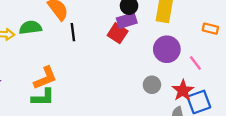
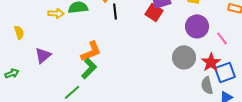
gray circle: (152, 85) -> (184, 57), size x1.5
green L-shape: (43, 97) -> (89, 68), turned -45

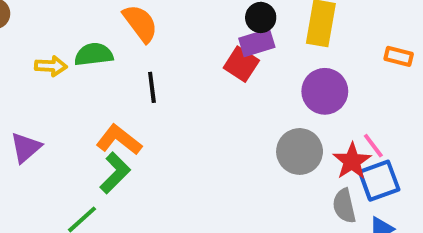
black line: (115, 11) -> (152, 87), moved
pink line: (222, 38) -> (373, 146), moved
orange L-shape: (91, 51) -> (119, 140), turned -120

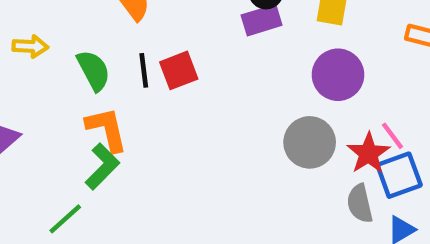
green semicircle: (94, 54) -> (94, 70), moved, turned 69
red square: (241, 64) -> (179, 70), moved, turned 36
orange L-shape: (119, 140) -> (107, 129), turned 39

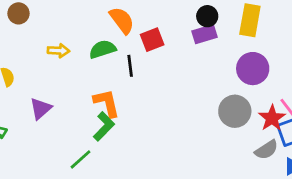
green semicircle: (94, 70) -> (103, 49), moved, turned -80
red square: (179, 70) -> (152, 40), moved
gray semicircle: (360, 203) -> (266, 150), turned -110

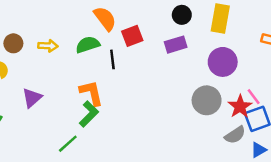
brown circle: (19, 13) -> (13, 43), moved
purple rectangle: (204, 34) -> (176, 45), moved

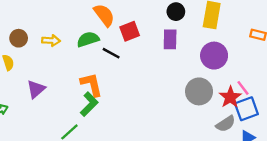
purple rectangle: (176, 45) -> (170, 39), turned -72
black line: (112, 59) -> (111, 53), turned -54

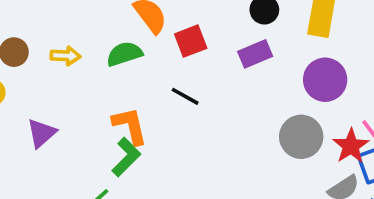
purple rectangle: (170, 39) -> (255, 54), turned 66
black line: (111, 53) -> (185, 96), moved

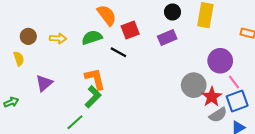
purple circle: (325, 80) -> (220, 61), moved
black line: (185, 96) -> (118, 52), moved
red star: (351, 146) -> (212, 97), moved

